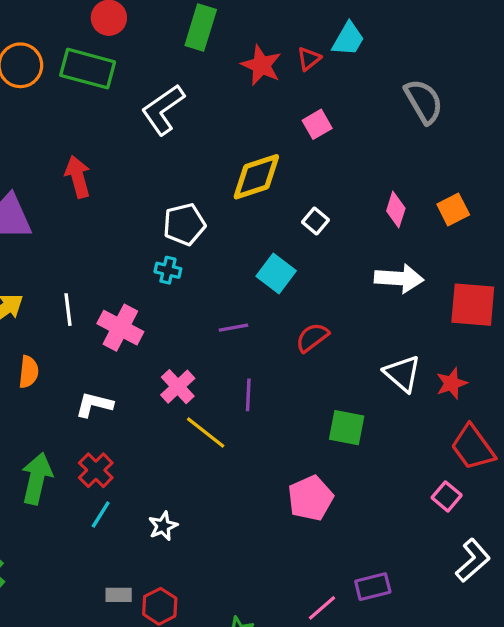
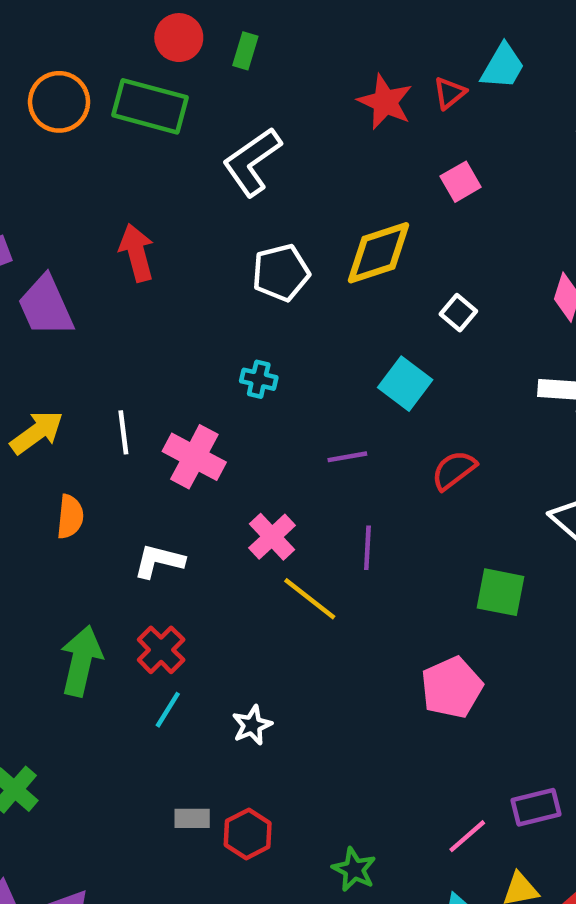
green rectangle: (201, 28) -> (245, 51), moved, size x0.6
white pentagon: (184, 224) -> (281, 273), moved

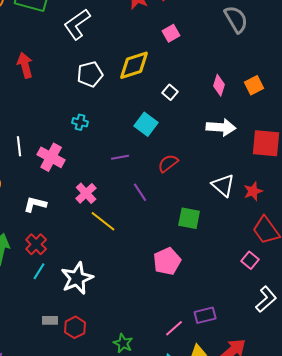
purple line: (367, 548) -> (140, 192), moved, turned -36
white star: (252, 725) -> (77, 278), size x1.8

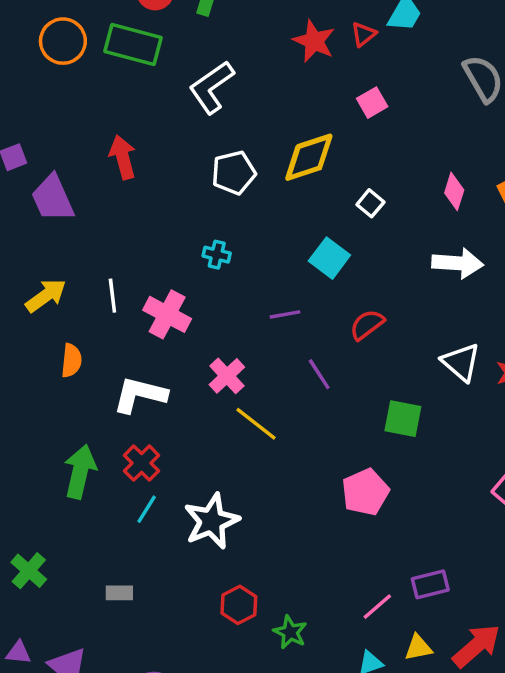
white L-shape: (35, 204) -> (140, 395), size x1.4
gray rectangle: (50, 320) -> (119, 593), moved
red hexagon: (75, 327) -> (239, 605), moved

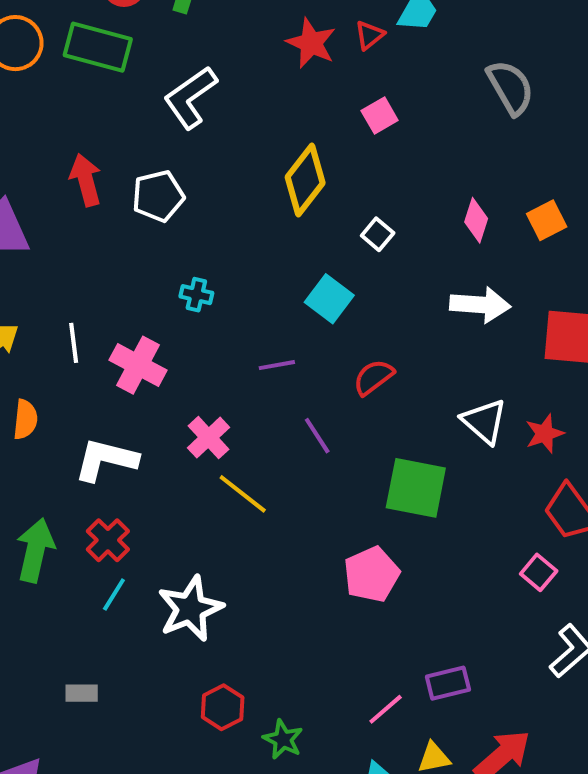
yellow diamond: (309, 157) -> (305, 180), turned -34
white pentagon: (234, 173) -> (158, 196), moved
green square: (403, 419) -> (416, 488), size x1.4

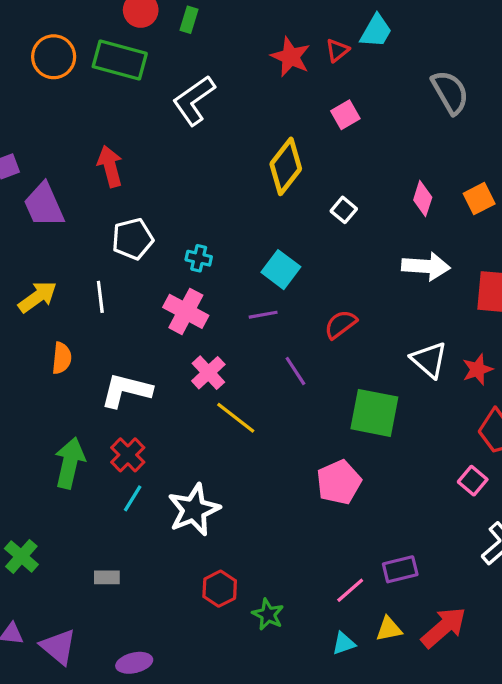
white pentagon: (158, 196) -> (133, 239), moved
cyan square: (329, 299) -> (281, 270), moved
pink cross: (138, 365) -> (186, 311), moved

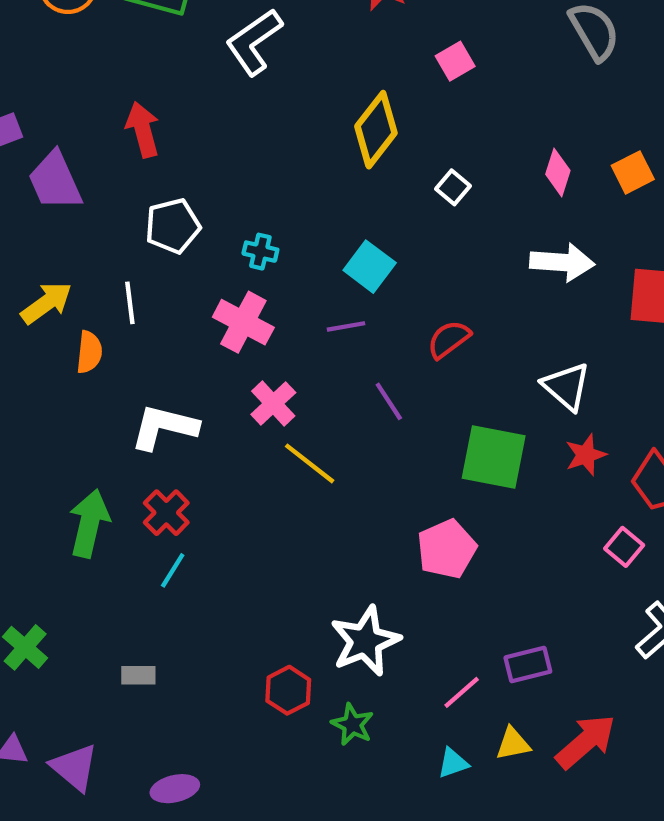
orange semicircle: (62, 358) -> (89, 352), moved
red star: (478, 369) -> (586, 455), moved
white star: (194, 510) -> (365, 641), moved

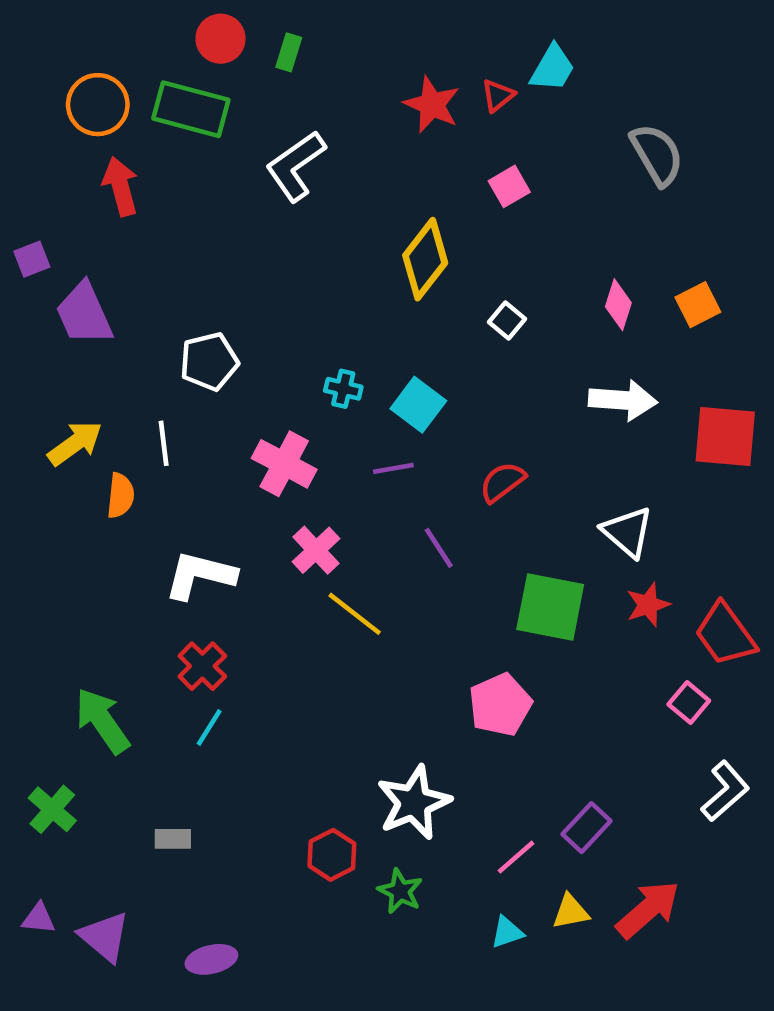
red arrow: (143, 130) -> (120, 186), moved
cyan cross: (260, 252) -> (343, 389), moved
green arrow: (89, 523) -> (102, 721), moved, turned -48
purple rectangle: (528, 665) -> (587, 828), turned -33

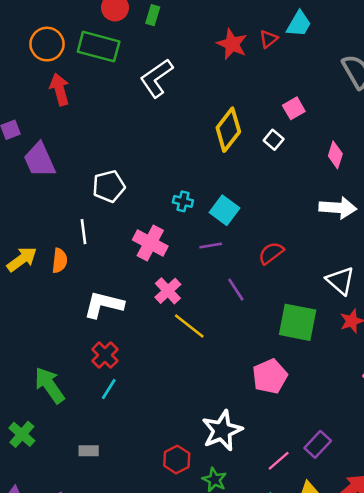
pink square: (509, 186) -> (294, 108), moved
white square: (507, 321) -> (274, 140), moved
yellow arrow: (75, 443) -> (22, 259), moved

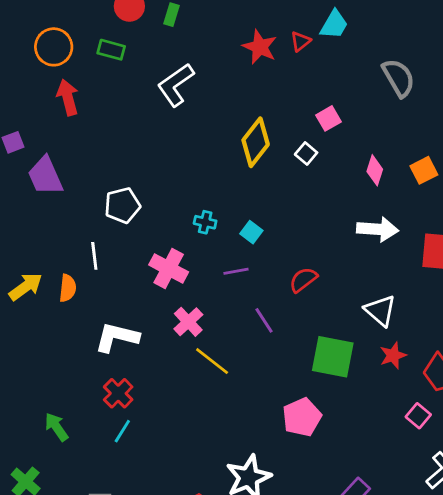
green rectangle: (99, 47) -> (111, 50), size x0.6
cyan square: (225, 210) -> (251, 232), size x0.7
green arrow: (50, 385) -> (56, 427), size x0.7

